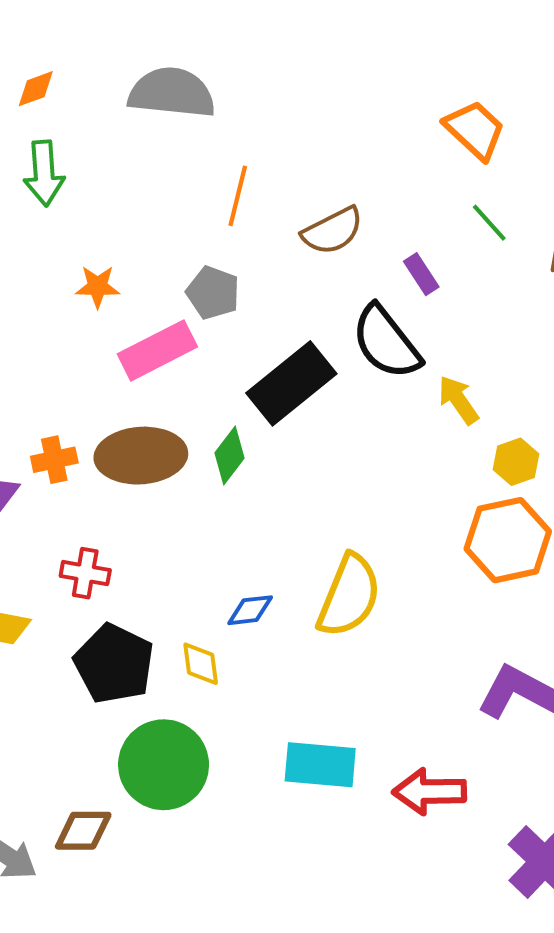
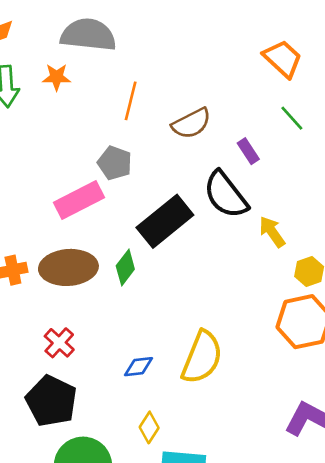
orange star: (98, 287) -> (57, 77), moved
red cross: (85, 573) -> (59, 343), moved, turned 32
yellow diamond: (201, 664) -> (149, 427), moved, turned 40

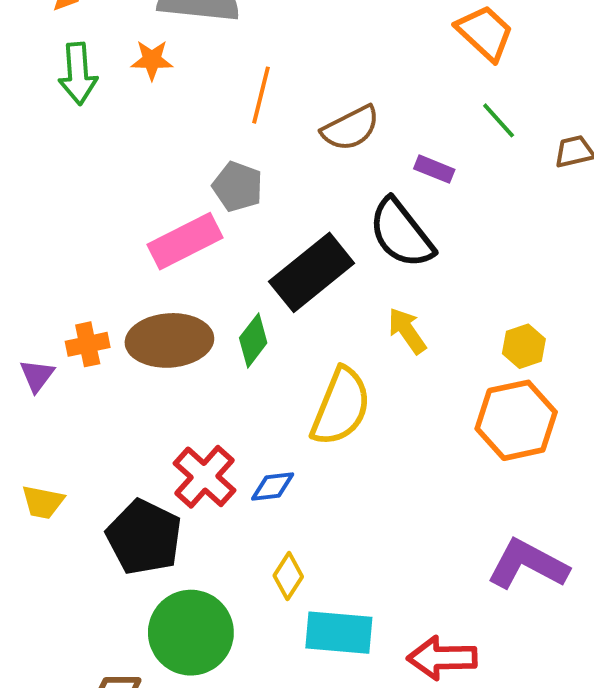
purple rectangle: (248, 151) -> (434, 169), turned -35
yellow arrow: (272, 232) -> (407, 331), moved
red cross: (59, 343) -> (204, 477), moved, size x1.4
yellow semicircle: (202, 357) -> (341, 407), moved

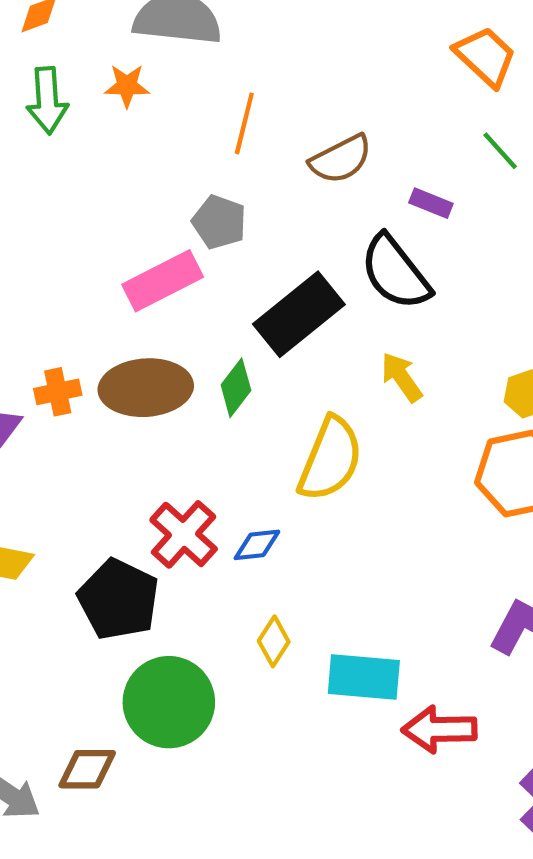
cyan rectangle: (339, 633) -> (364, 677), moved

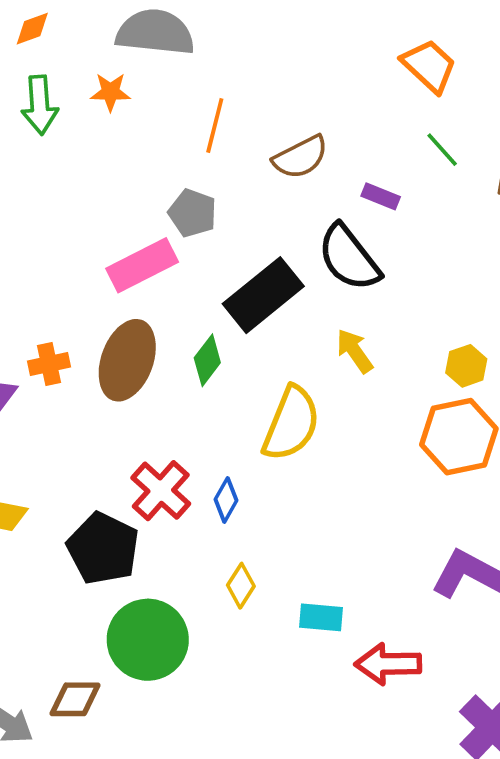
brown ellipse: (146, 388) -> (127, 360), turned -66
blue diamond: (257, 545) -> (226, 500), turned -54
cyan rectangle: (364, 677) -> (321, 617), size x0.7

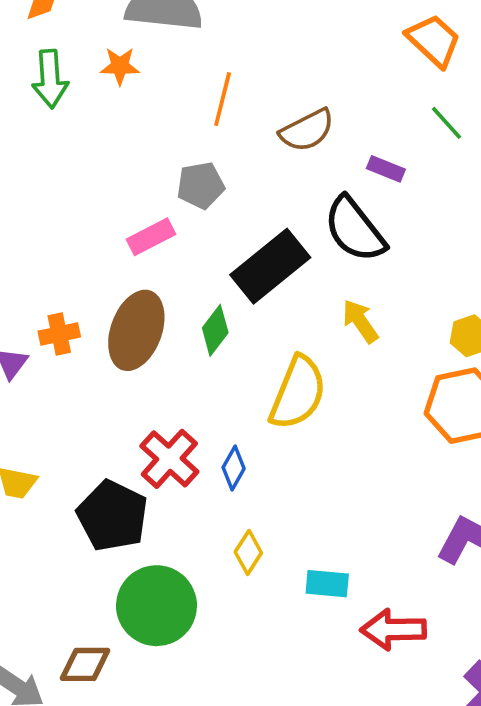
gray pentagon: (192, 213) -> (201, 185), turned -30
pink rectangle: (142, 265) -> (151, 237), size x0.7

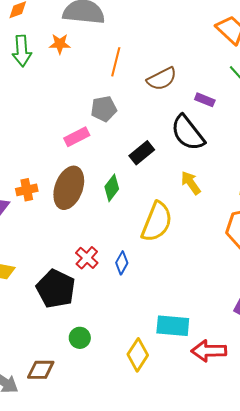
black rectangle: (270, 266) -> (142, 153), size x0.6
red cross: (169, 459) -> (87, 258), size x0.7
yellow diamond: (248, 552) -> (138, 355), moved, size x1.4
cyan rectangle: (327, 584) -> (173, 326), size x1.4
green circle: (157, 606) -> (80, 338), size x0.5

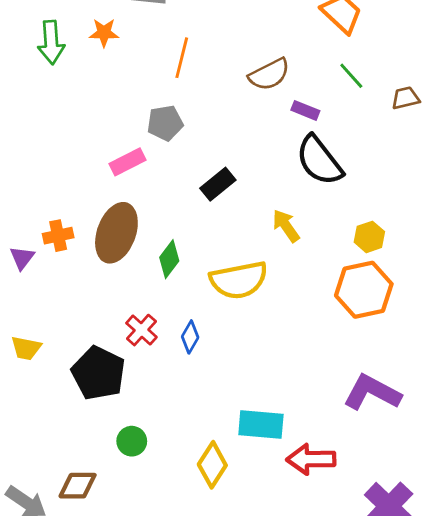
brown semicircle: (162, 79) -> (269, 74), moved
black semicircle: (188, 133) -> (319, 161), moved
green diamond: (112, 188) -> (169, 259), moved
yellow semicircle: (157, 222) -> (239, 280), turned 57

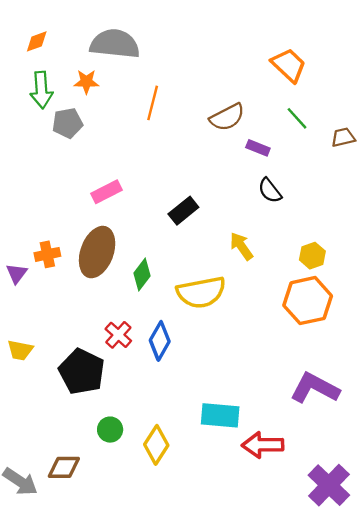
gray pentagon: (165, 123) -> (67, 123), moved
black semicircle: (319, 161) -> (270, 191), size x0.6
blue diamond: (190, 337) -> (160, 341), size x1.4
yellow diamond: (212, 465) -> (156, 445), moved

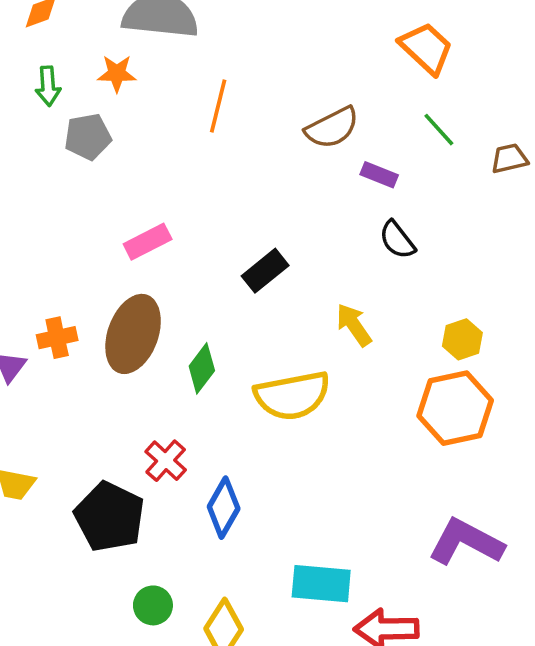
green arrow: (41, 90) -> (48, 86), size x0.7
blue diamond: (160, 341) -> (224, 508), moved

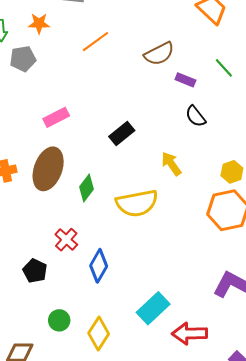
orange line: (218, 106) -> (96, 42), turned 40
green line: (439, 130) -> (224, 68), moved
black pentagon: (110, 517) -> (35, 271), size x0.6
cyan rectangle: (321, 584) -> (153, 308), turned -48

